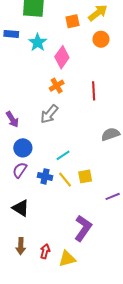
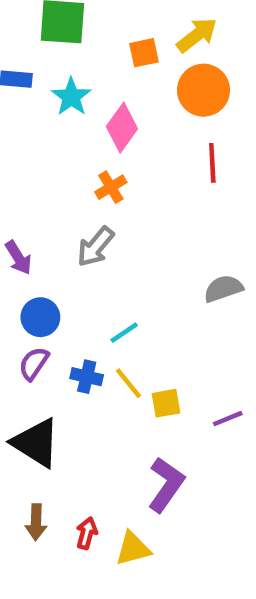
orange circle: (101, 39) -> (203, 90), size x1.5
red line: (94, 91) -> (212, 163), moved
yellow square: (85, 176) -> (166, 403), moved
black triangle: (21, 208) -> (36, 443), size x1.4

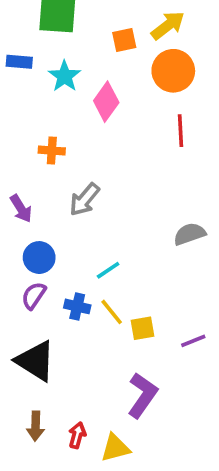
orange cross: (111, 187) -> (52, 151), moved, turned 35

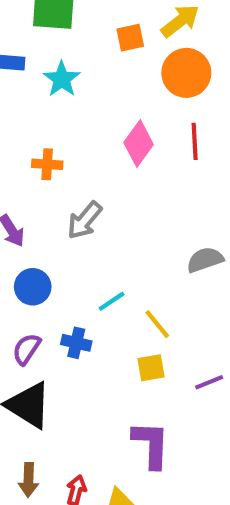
pink diamond: (106, 102) -> (139, 143), moved
purple semicircle: (34, 296) -> (26, 349), moved
yellow line: (112, 312) -> (157, 324), moved
purple L-shape: (142, 395) -> (151, 445), turned -33

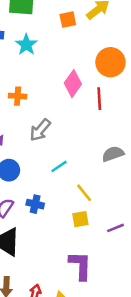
orange circle: (186, 73) -> (110, 62), moved
red line: (195, 141) -> (99, 99), moved
cyan line: (112, 301) -> (59, 166), moved

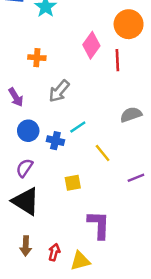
blue cross: (35, 204) -> (55, 141), moved
yellow square: (80, 219) -> (73, 183), moved
purple line: (115, 228) -> (136, 178), moved

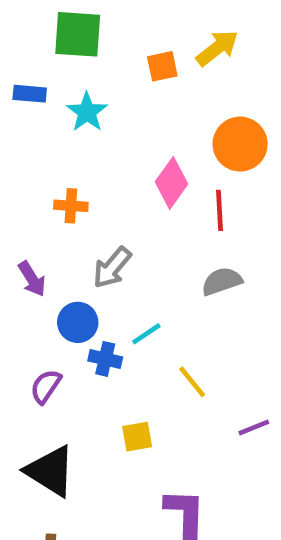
gray semicircle: (131, 115) -> (222, 281), moved
blue circle: (28, 131) -> (78, 322), moved
purple semicircle: (24, 168) -> (46, 386), moved

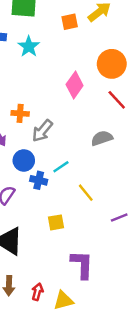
orange cross: (71, 206) -> (20, 113), moved
red line: (219, 210) -> (117, 100), moved, turned -40

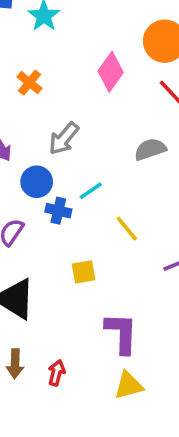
orange cross: (20, 113) -> (29, 83), moved, turned 35
yellow triangle: (63, 300) -> (129, 385), moved

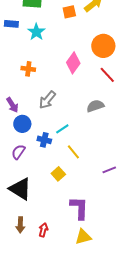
orange cross: (29, 83) -> (28, 69), turned -32
blue circle: (37, 182) -> (22, 124), moved
yellow line: (127, 229) -> (73, 152), moved
yellow square: (84, 272) -> (58, 174), turned -32

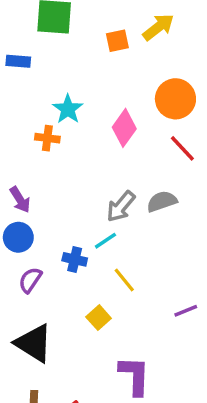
cyan star: (36, 32) -> (68, 109), moved
gray arrow: (47, 100) -> (121, 206), moved
blue circle: (22, 124) -> (18, 237), moved

